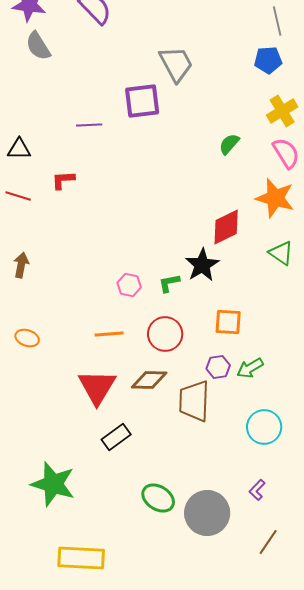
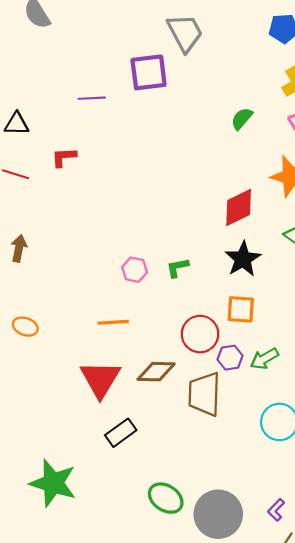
black star: (202, 265) -> (243, 259), moved
red circle: (165, 334) -> (200, 334), moved
purple L-shape: (257, 490) -> (276, 510), moved

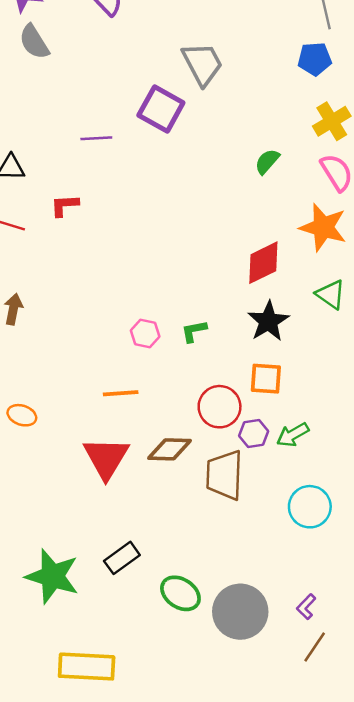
purple square: (149, 72) -> (161, 109), turned 36
orange ellipse: (25, 327) -> (22, 415), moved
black rectangle: (121, 433) -> (122, 558), moved

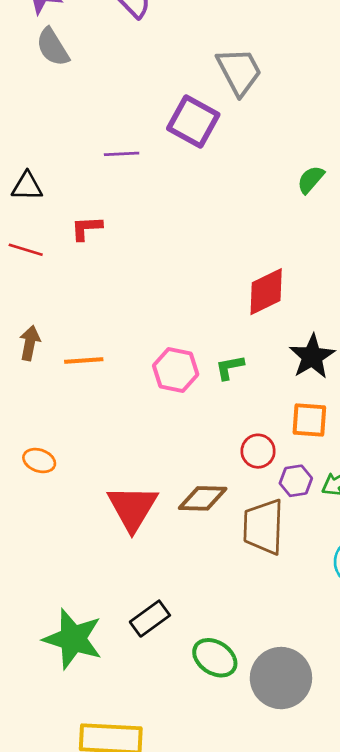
red diamond: (263, 263) -> (266, 292), moved
pink hexagon: (145, 333) -> (176, 370), size x1.4
orange line: (121, 393) -> (84, 361), moved
red circle: (220, 407) -> (258, 451), size x0.7

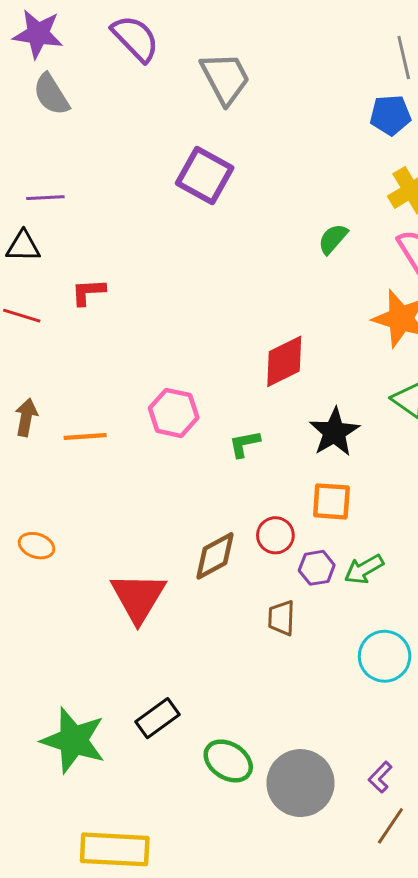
gray trapezoid: (239, 71) -> (225, 78), moved
purple line: (122, 154) -> (45, 198), moved
pink hexagon: (176, 370) -> (174, 413), moved
brown diamond: (203, 498) -> (215, 556), moved, turned -30
brown trapezoid: (263, 527) -> (281, 618), size x0.6

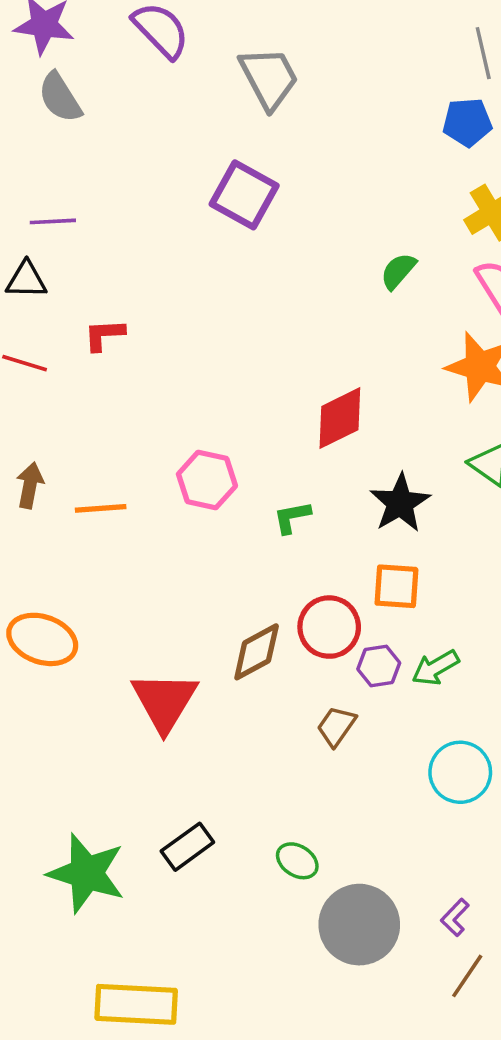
red circle: (275, 535) -> (329, 627), size x1.4
orange ellipse: (37, 546) -> (42, 639), size x1.6
brown trapezoid: (281, 618) -> (336, 726), turned 33
green ellipse: (228, 761) -> (297, 861), moved, size x0.7

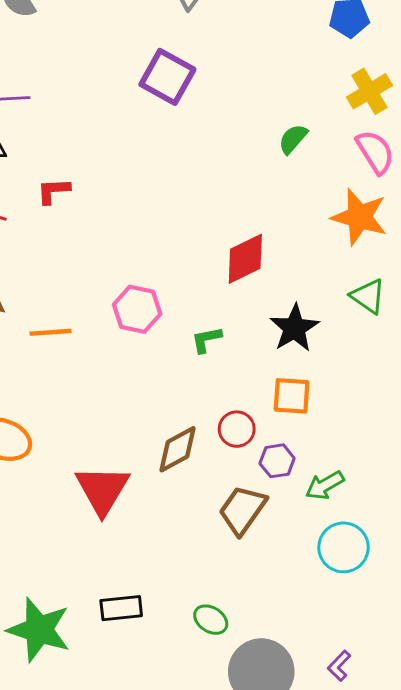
red circle: (329, 627) -> (237, 429), size x0.7
green arrow: (435, 668) -> (325, 485), moved
brown trapezoid: (336, 726) -> (242, 510), size x1.5
black rectangle: (187, 847) -> (121, 608), turned 30

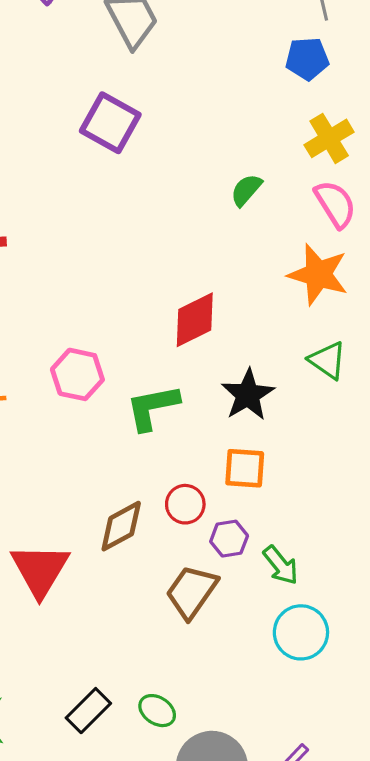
green L-shape: (206, 340) -> (152, 407), size x1.6
green arrow: (325, 485) -> (281, 565), turned -99
black rectangle: (121, 608) -> (88, 711), moved, turned -39

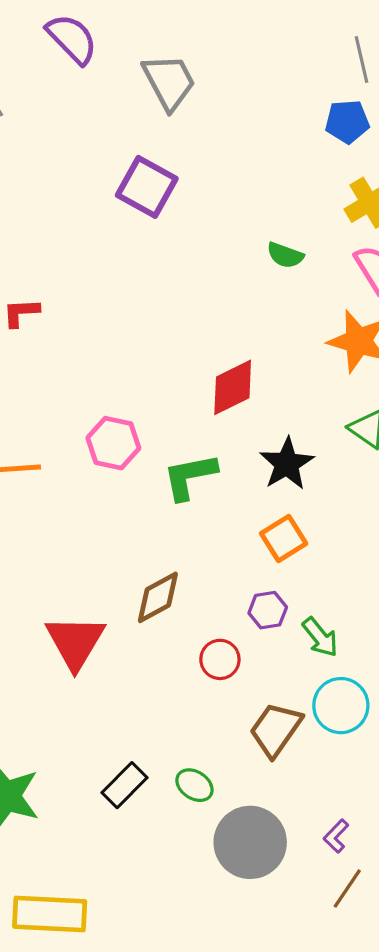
green semicircle: (246, 190) -> (285, 255), turned -111
orange square: (245, 468) -> (284, 538), turned -36
red circle: (185, 504) -> (220, 659), moved
brown trapezoid: (192, 592) -> (276, 729), moved

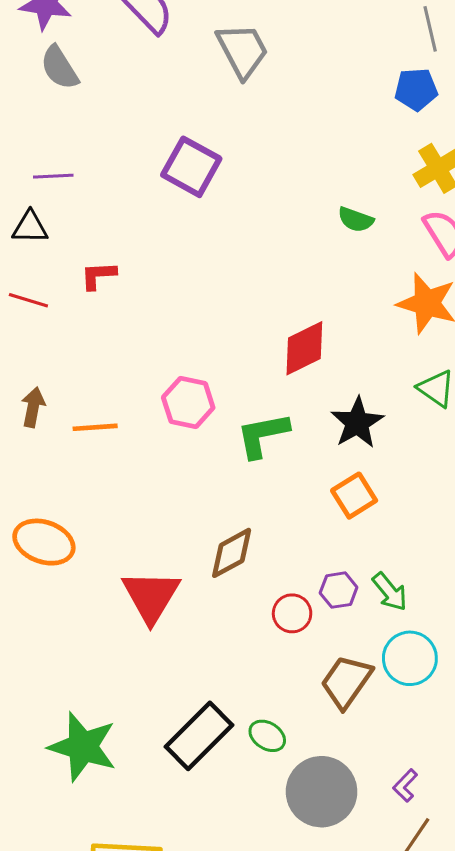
purple square: (147, 187) -> (191, 167), moved
purple hexagon: (268, 610) -> (339, 590), moved
black rectangle: (124, 785) -> (199, 736), size x1.5

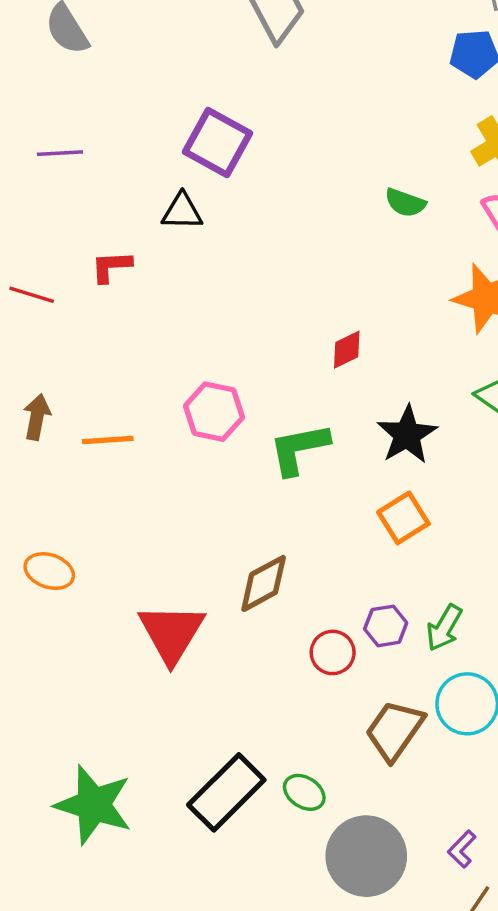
black triangle: (30, 227) -> (182, 212), moved
red diamond: (304, 348) -> (347, 350), size x0.6
orange ellipse: (44, 542) -> (49, 571), size x0.7
green arrow: (390, 592) -> (444, 628), turned 69

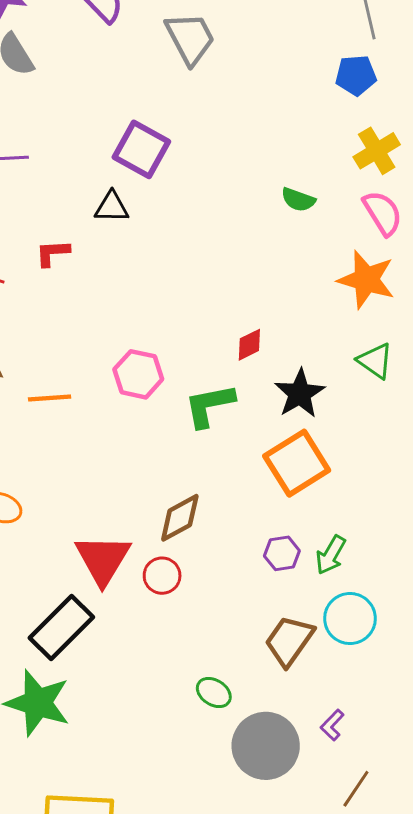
red diamond: (347, 350) -> (249, 345), moved
orange square: (403, 518) -> (297, 463), size x1.5
red circle: (333, 652) -> (162, 576), moved
black rectangle: (226, 792) -> (61, 627), moved
purple L-shape: (462, 849) -> (332, 725), moved

